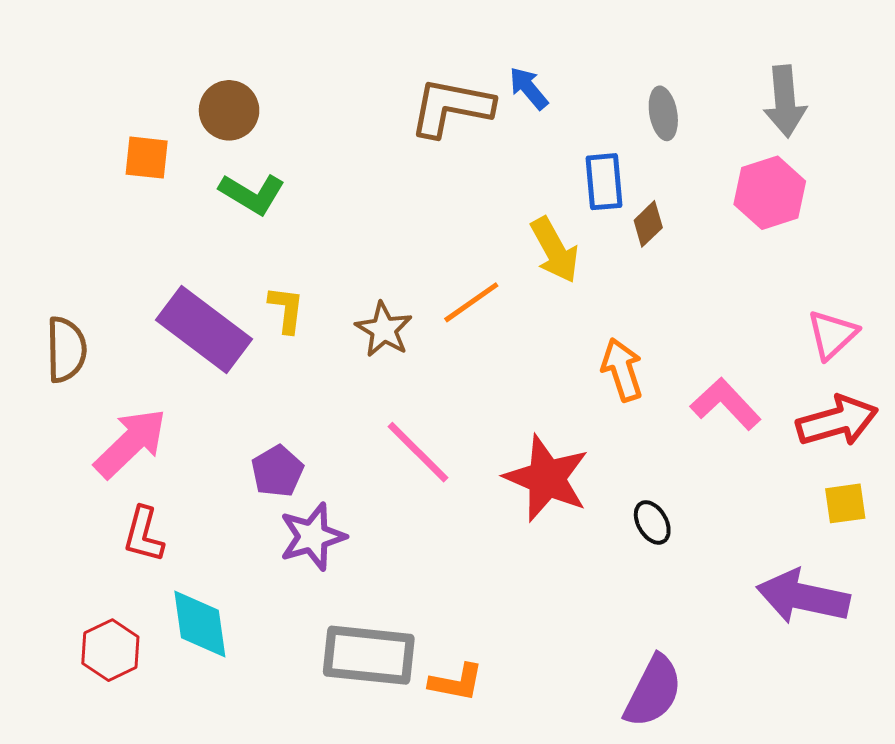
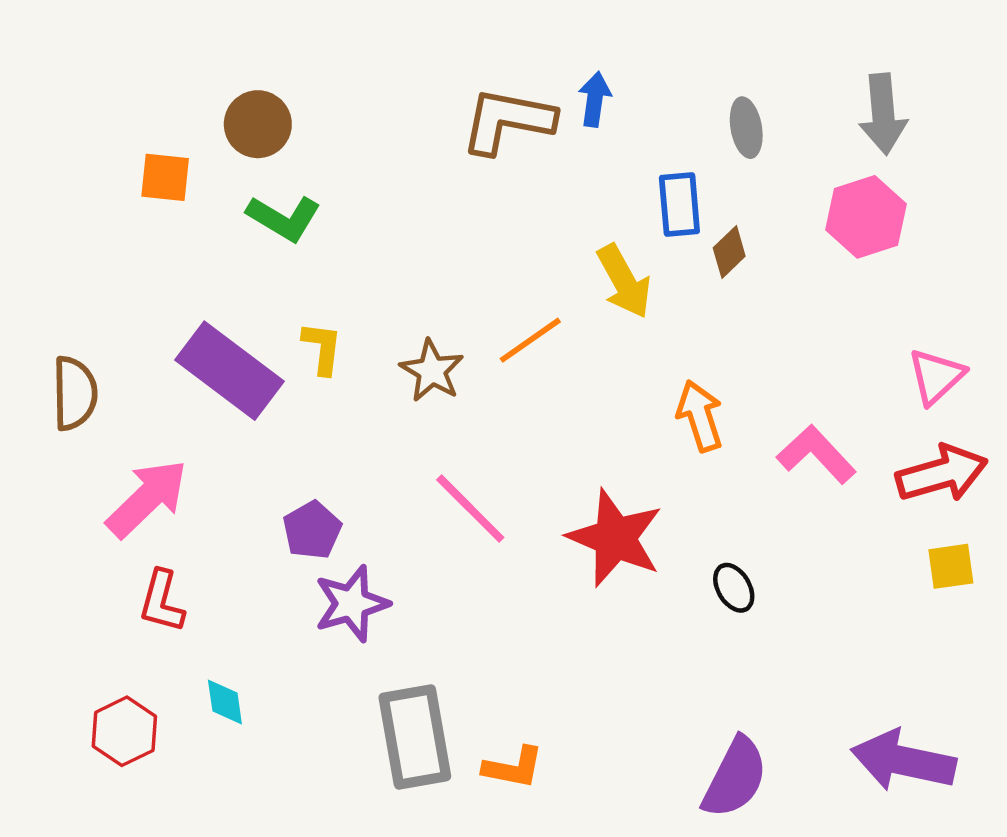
blue arrow: (529, 88) -> (595, 99), turned 48
purple arrow: (803, 597) -> (903, 761), moved
cyan diamond: (200, 624) -> (225, 702), size x0.6
gray rectangle: (369, 655) -> (415, 737), turned 74

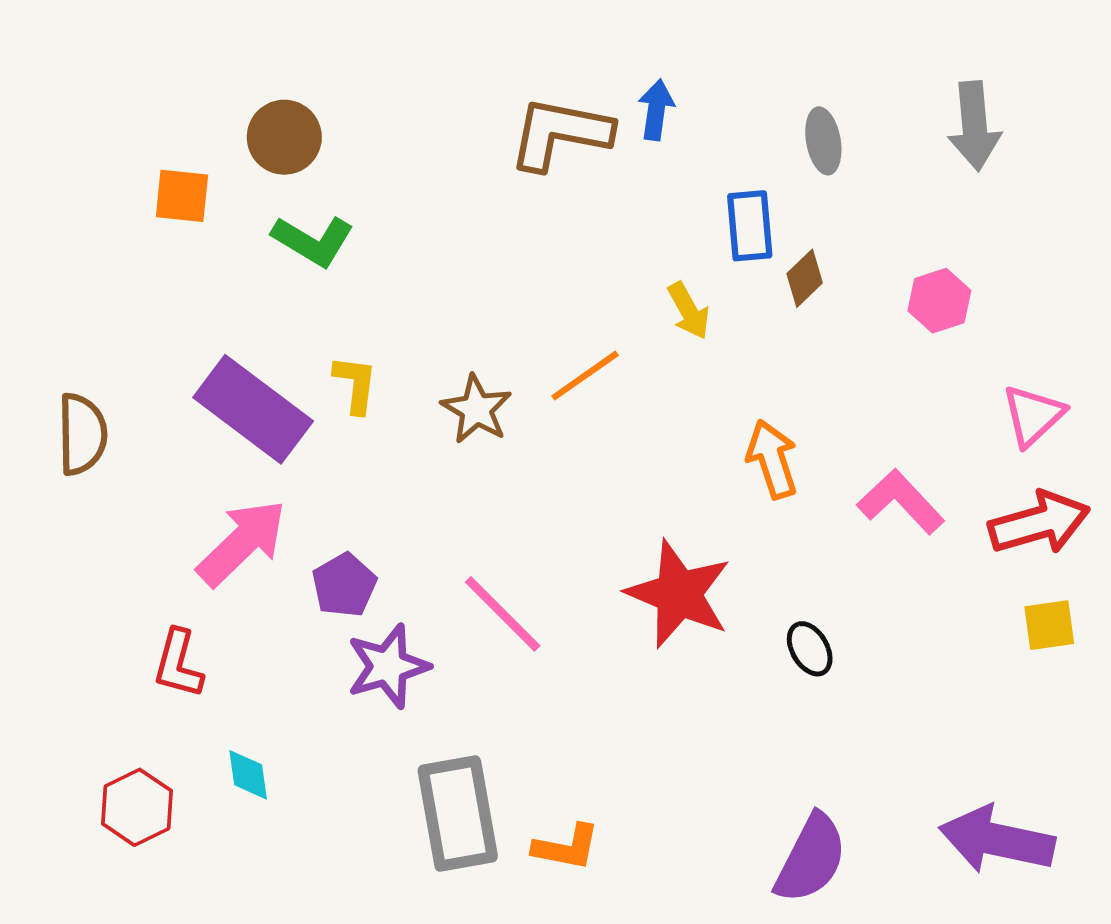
pink hexagon: (866, 217) -> (939, 301), moved, size x0.7
yellow arrow: (624, 281) -> (689, 311), size x0.7
pink arrow: (147, 498) -> (242, 543), moved
pink line: (470, 509) -> (503, 614), moved

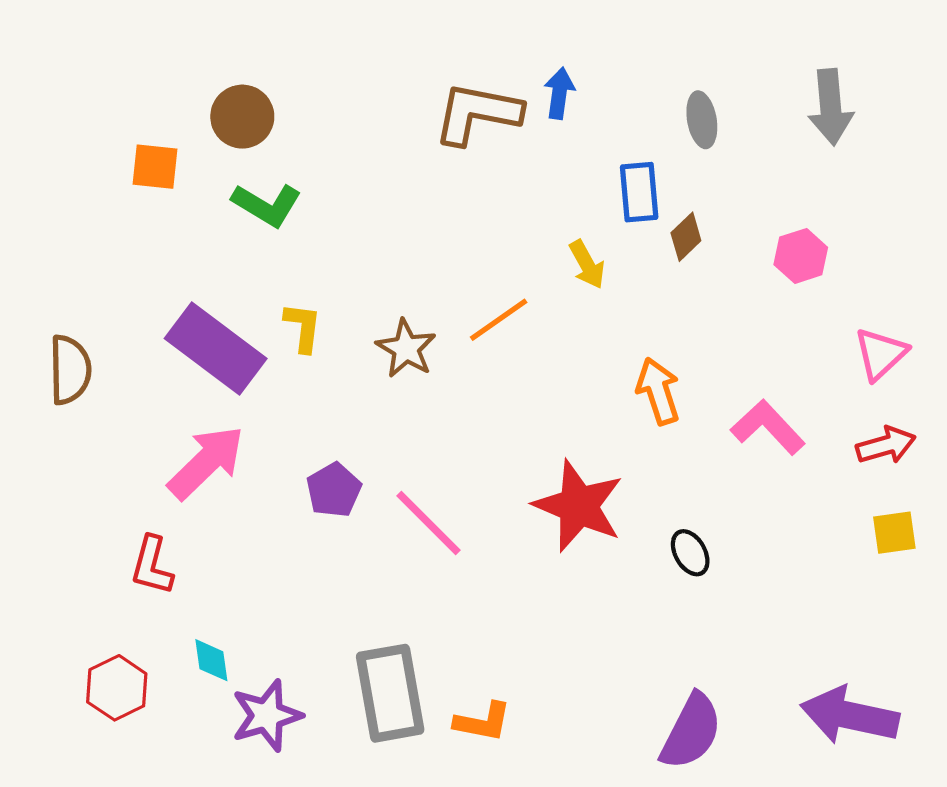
red arrow: (1039, 523) -> (886, 445), size x0.7
purple pentagon: (344, 585) -> (334, 490), moved
purple star: (388, 666) -> (267, 716), moved

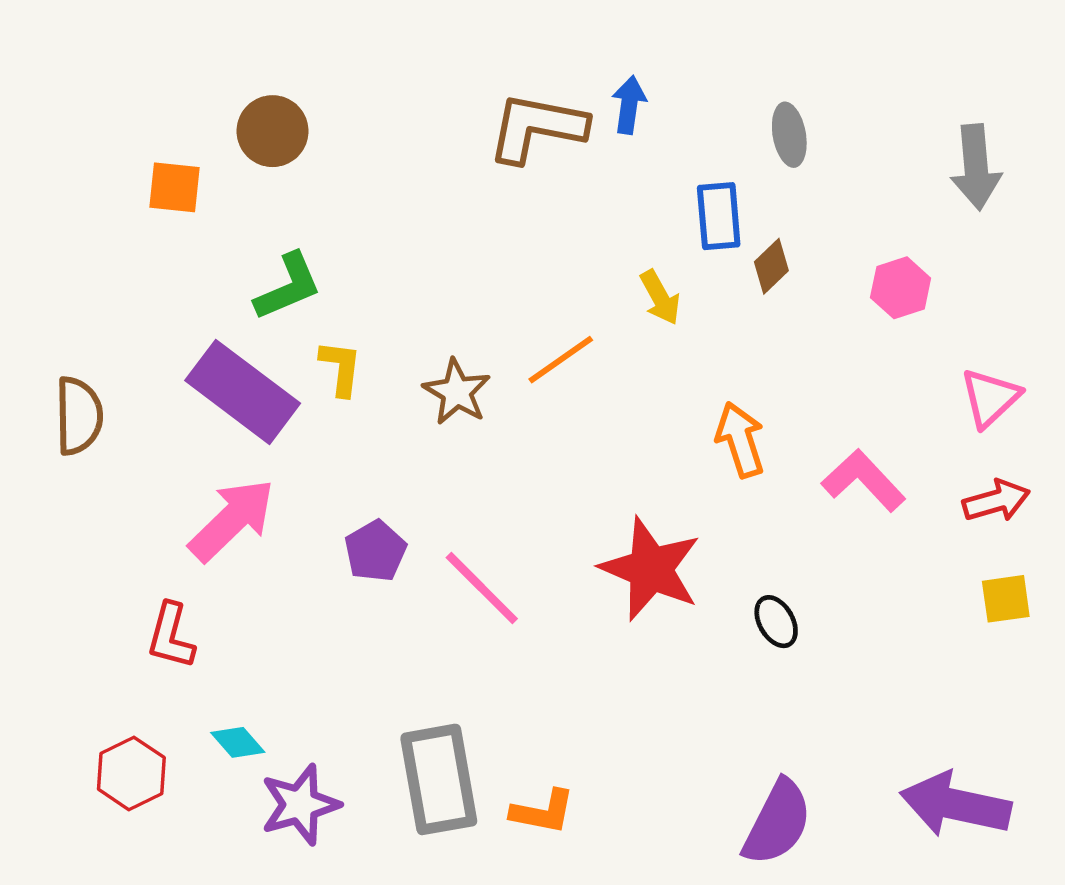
gray arrow: (831, 107) -> (976, 167), moved
green L-shape: (267, 205) -> (288, 287), moved, turned -54
cyan diamond: (211, 660) -> (238, 742), turned -33

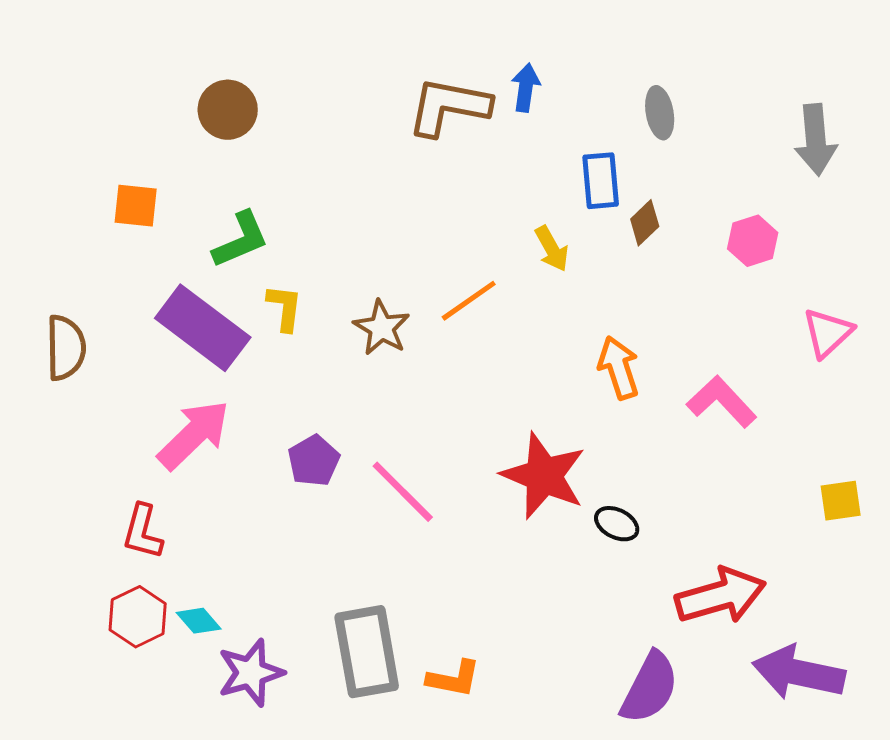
orange square: (174, 187) -> (136, 206), moved
red arrow: (996, 501) -> (721, 596), moved, size x1.6
black ellipse: (776, 622) -> (617, 524), moved, turned -33
red hexagon: (131, 773) -> (138, 617), moved

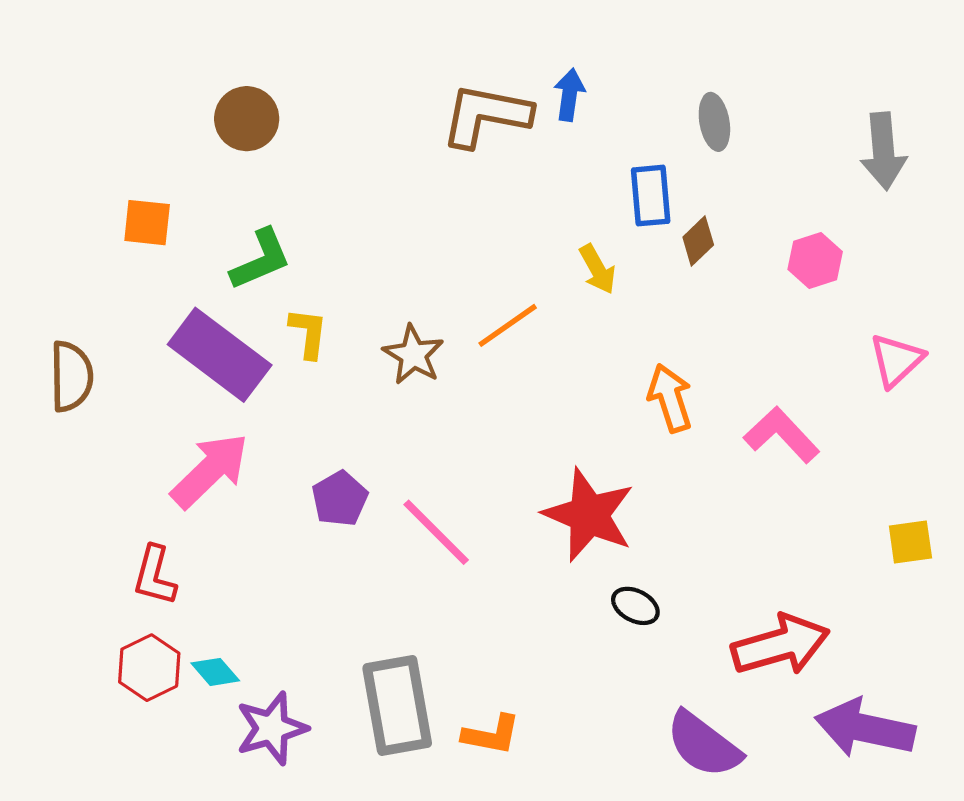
black ellipse: (617, 524) -> (635, 606), moved
purple semicircle: (650, 688) -> (704, 745), turned 100

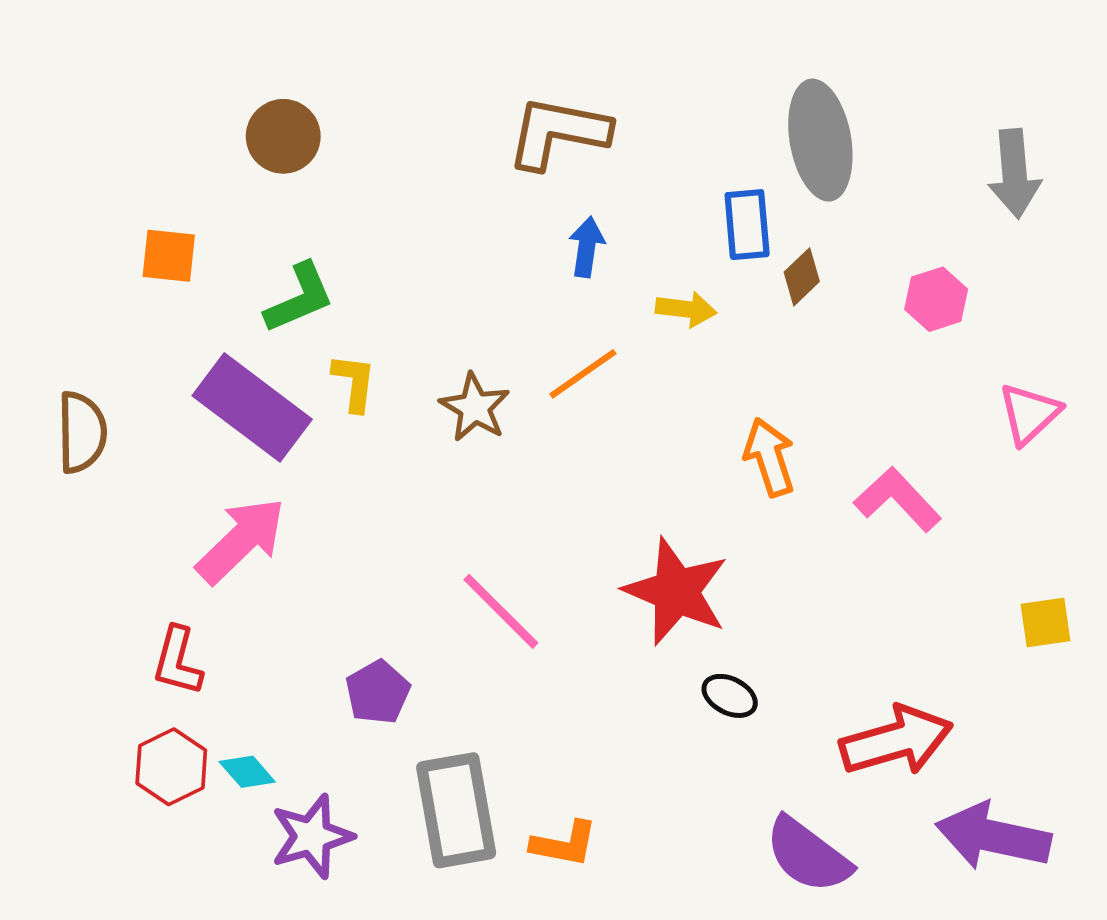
blue arrow: (569, 95) -> (587, 247), moved
gray ellipse: (714, 122) -> (820, 140), size x1.8
yellow arrow: (597, 269) -> (686, 309), turned -54
purple pentagon: (340, 499) -> (378, 692), moved

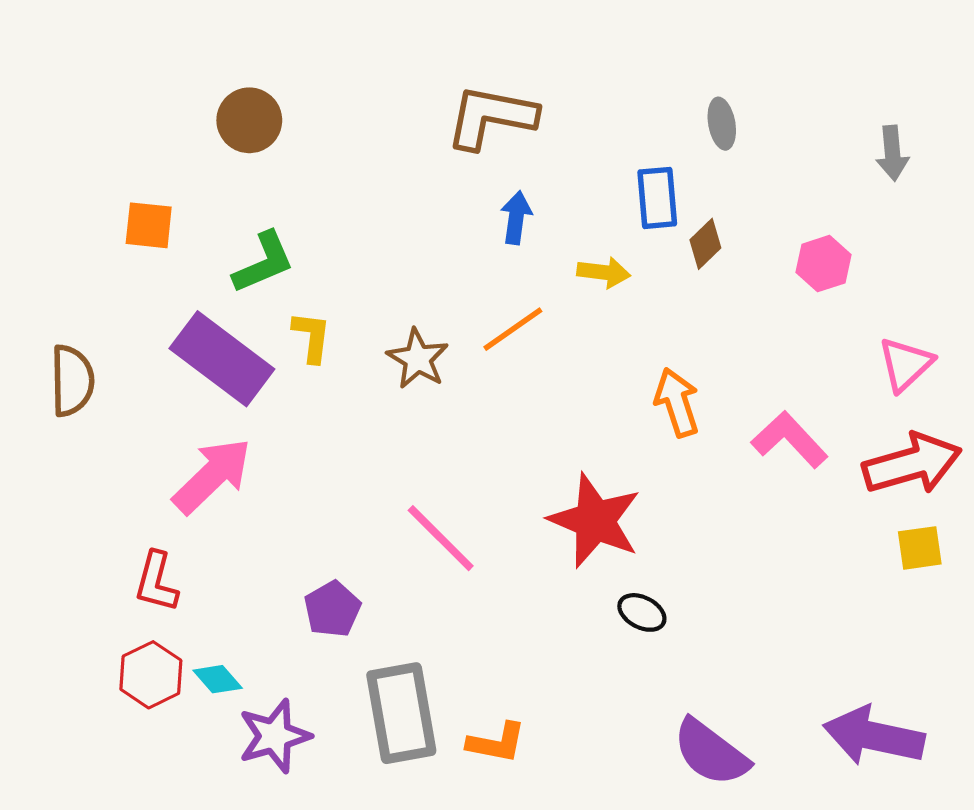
gray ellipse: (820, 140) -> (722, 124), size x0.5
gray arrow: (1014, 174) -> (892, 153), size x0.7
red arrow: (896, 741) -> (912, 464), moved

